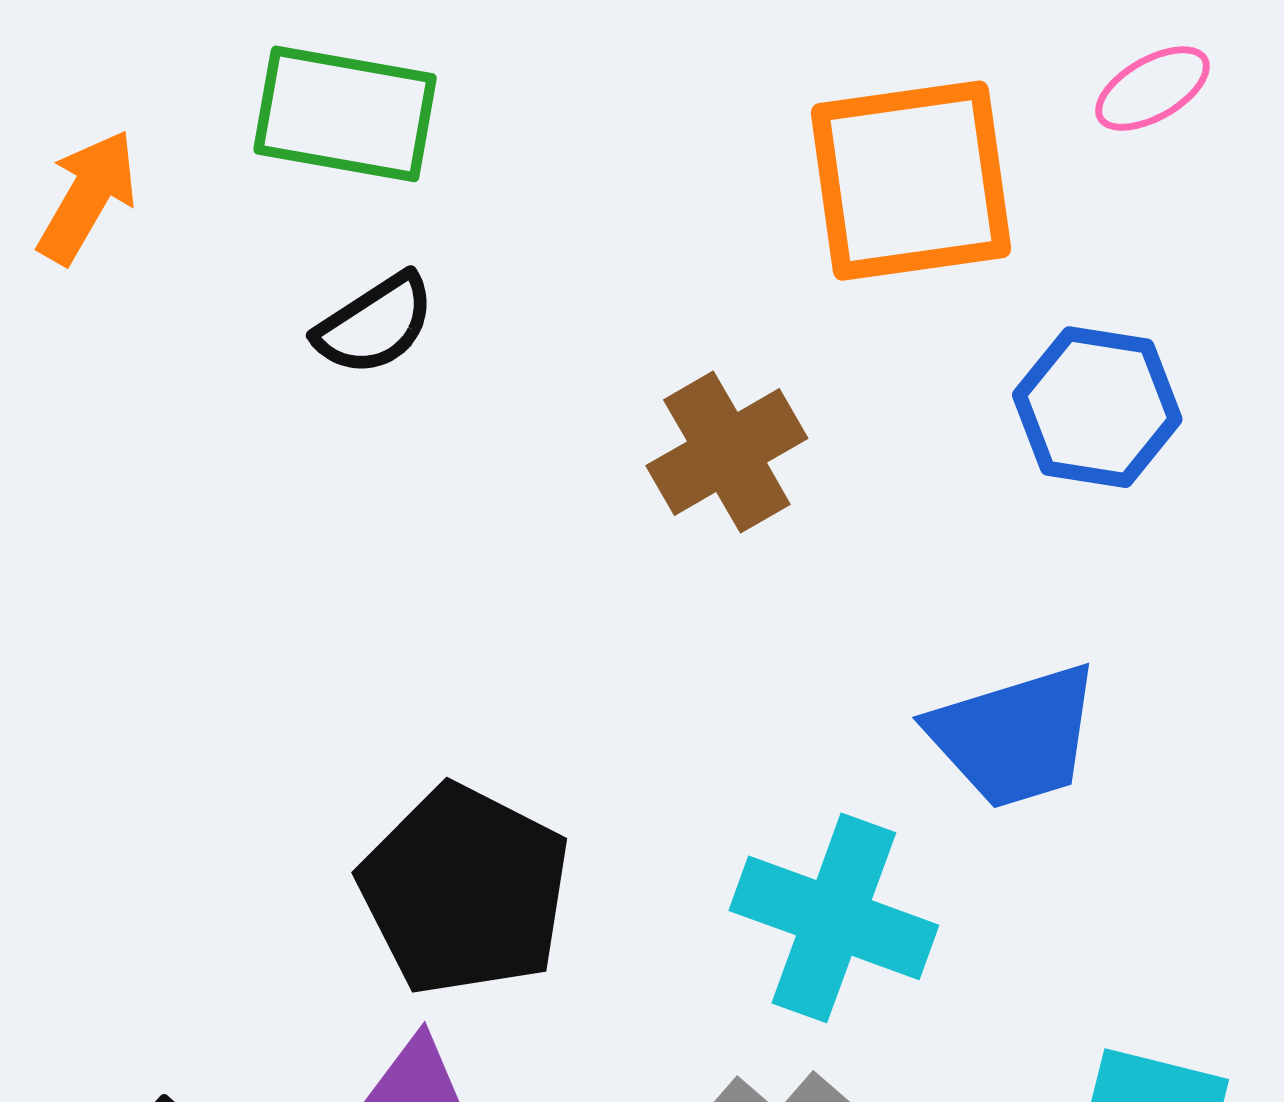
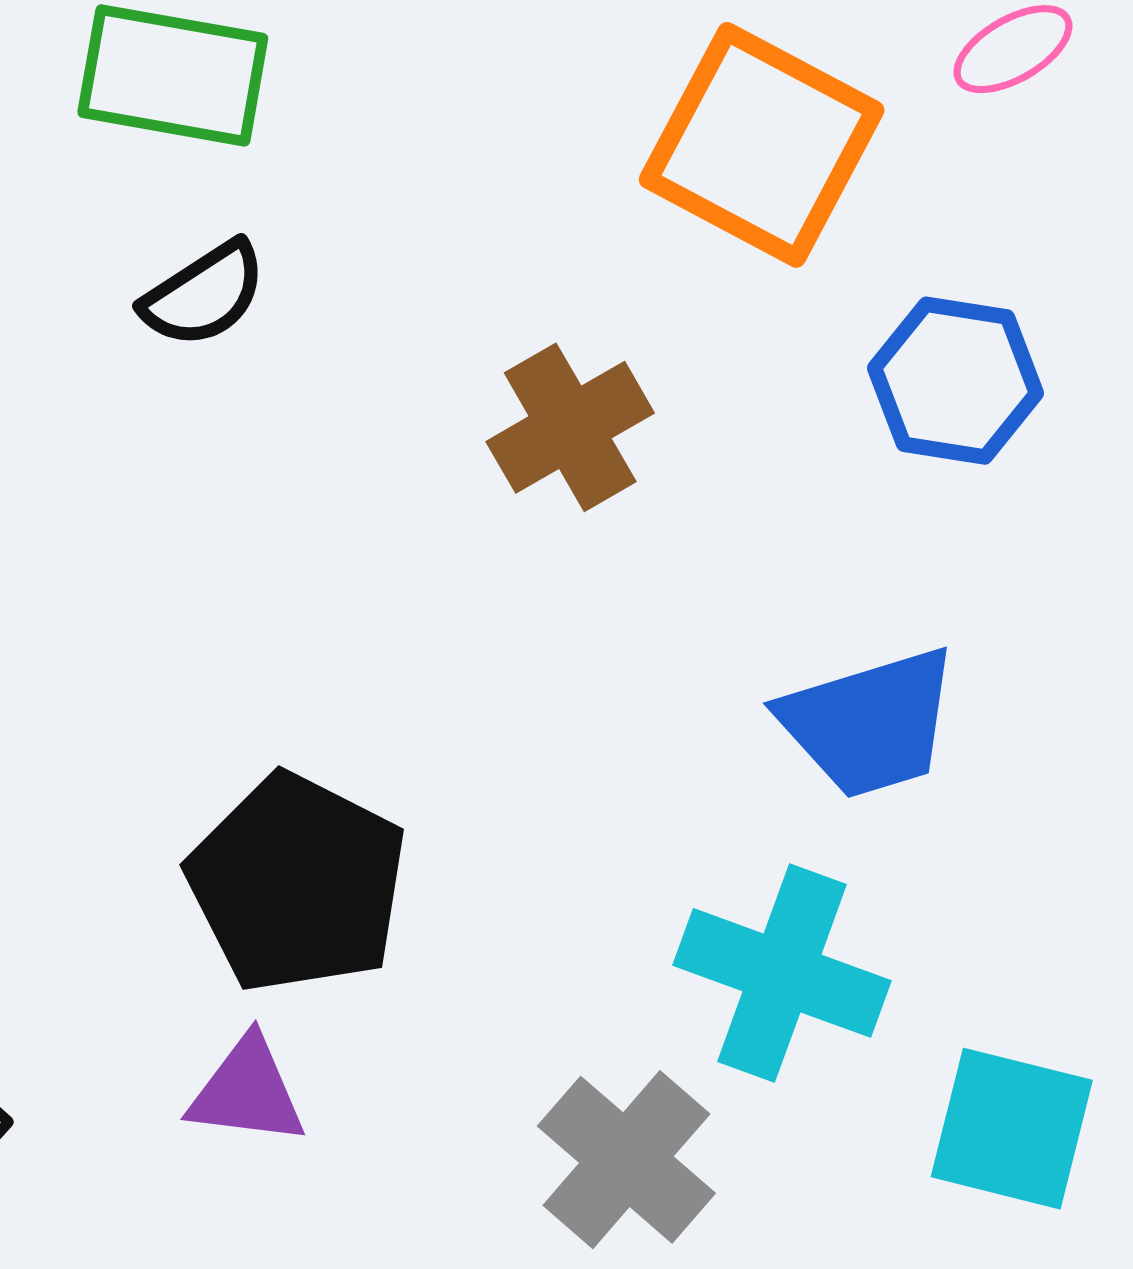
orange square: (911, 181) -> (762, 145), turned 36
cyan cross: (834, 918) -> (782, 973), moved

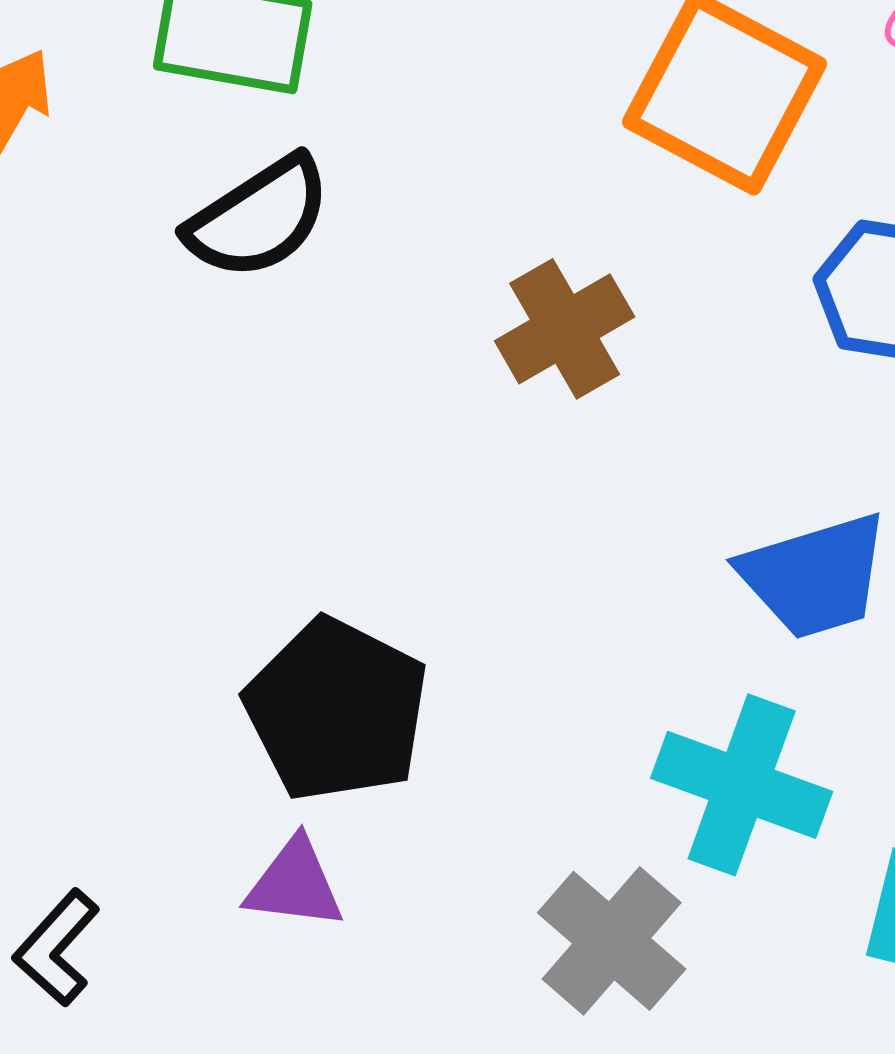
black semicircle: (204, 294) -> (259, 218), size x1.4

